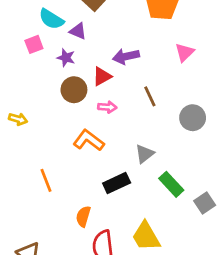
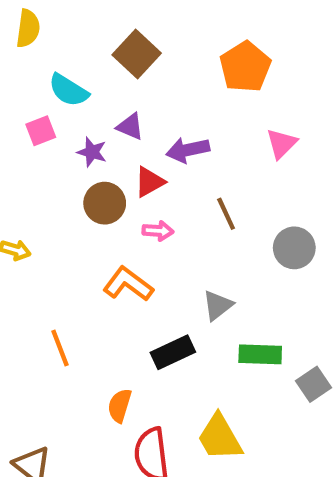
purple triangle: (78, 31) -> (130, 126), moved
green rectangle: (171, 184) -> (260, 354), turned -45

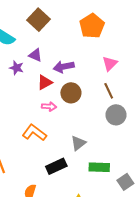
brown circle: (105, 203) -> (71, 93), moved
brown line: (226, 214) -> (109, 91), moved

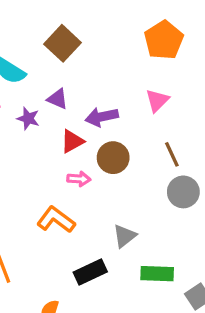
orange pentagon: (92, 26) -> (164, 40), moved
pink triangle: (110, 64) -> (157, 100), moved

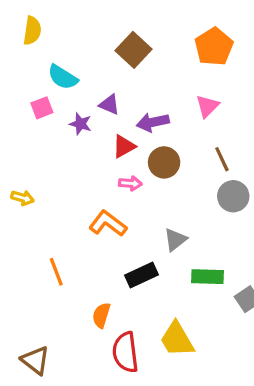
brown square: (62, 43) -> (133, 50), moved

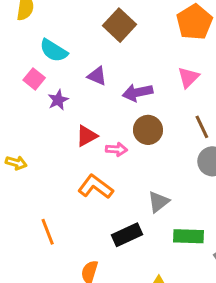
pink square: (42, 108) -> (34, 79), turned -30
purple star: (80, 124) -> (58, 100), moved, turned 30
red triangle: (124, 146) -> (87, 136), moved

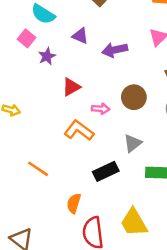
brown circle: (148, 130) -> (134, 97), moved
pink arrow: (117, 149) -> (101, 109), moved
orange line: (48, 232) -> (38, 169), turned -35

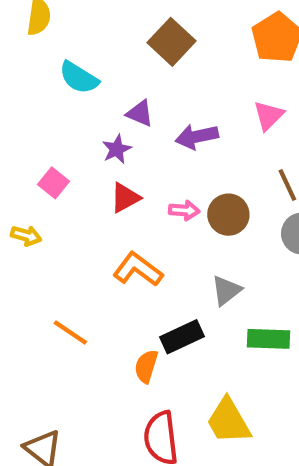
pink square: (27, 38) -> (53, 183), moved
purple star: (47, 56) -> (117, 149), moved
pink arrow: (101, 109) -> (184, 210), moved
orange semicircle: (74, 203) -> (146, 366), moved

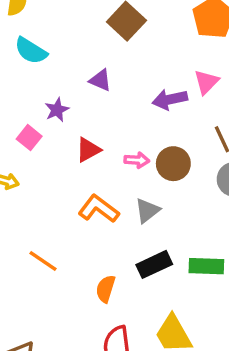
cyan semicircle: (79, 78) -> (31, 51), moved
purple arrow: (197, 137) -> (170, 99), moved
purple star: (117, 149) -> (57, 110), moved
gray triangle: (226, 290) -> (147, 211), moved
black rectangle: (182, 337) -> (154, 264), moved

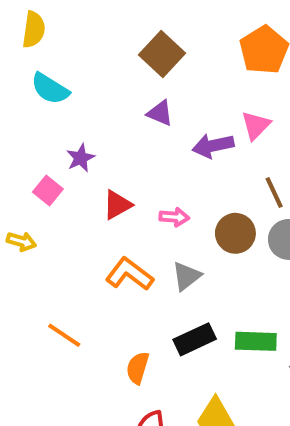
purple triangle: (100, 80) -> (160, 113), moved
brown circle: (173, 164) -> (235, 233), moved

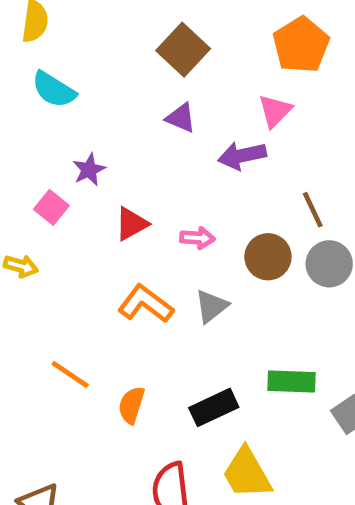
pink triangle: (256, 125) -> (275, 111), moved
black rectangle: (195, 339) -> (214, 407), moved
orange semicircle: (138, 368) -> (131, 405), moved

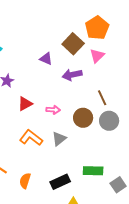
brown square: (183, 50) -> (73, 44), moved
pink triangle: (275, 111) -> (97, 56), moved

